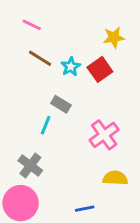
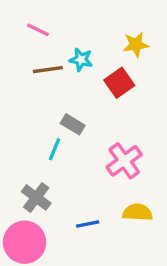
brown line: (40, 58) -> (48, 70), turned -40
cyan star: (71, 67) -> (81, 60), moved, turned -30
blue line: (85, 209) -> (88, 224), moved

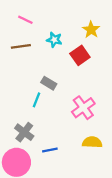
yellow star: (136, 45) -> (91, 30), turned -30
brown line: (48, 70) -> (21, 46), moved
blue line: (88, 224) -> (50, 150), moved

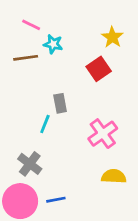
cyan star: (54, 40) -> (53, 44), moved
gray rectangle: (49, 83) -> (60, 103), turned 48
blue line: (50, 150) -> (56, 200), moved

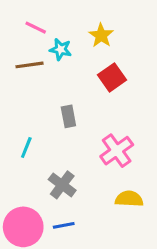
yellow star: (112, 37) -> (101, 35), moved
cyan line: (45, 124) -> (26, 148), moved
gray cross: (30, 164) -> (62, 185), moved

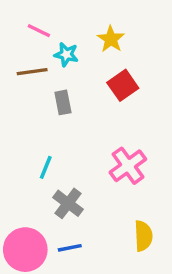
gray rectangle: (68, 116) -> (63, 102), moved
cyan line: (26, 148) -> (46, 167), moved
yellow semicircle: (129, 199) -> (143, 236), moved, turned 84

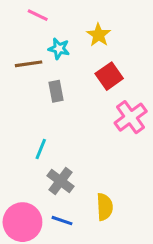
pink line: (39, 31) -> (38, 15), moved
pink cross: (128, 166) -> (131, 117), moved
yellow semicircle: (143, 236) -> (105, 207), moved
blue line: (70, 248) -> (62, 221), turned 30

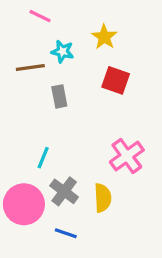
red square: (109, 76) -> (116, 80), turned -36
pink cross: (131, 117) -> (127, 156), moved
yellow semicircle: (105, 207) -> (103, 198), moved
pink circle: (22, 222) -> (24, 204), moved

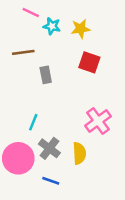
yellow star: (104, 37) -> (81, 29), turned 30
cyan star: (63, 51) -> (52, 26), moved

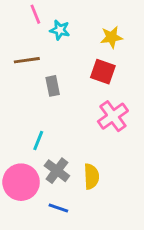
pink line: (31, 12) -> (35, 14), turned 42
yellow star: (81, 29) -> (111, 37), moved
pink cross: (98, 121) -> (113, 116), moved

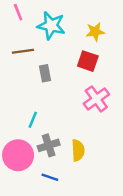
pink line: (35, 14) -> (18, 12), moved
cyan star: (60, 30) -> (51, 26), size x1.6
gray cross: (57, 171) -> (49, 145), turned 35

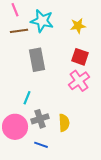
brown line: (23, 51) -> (19, 31), moved
red square: (88, 61) -> (80, 57), moved
gray rectangle: (45, 73) -> (37, 60), size x1.6

